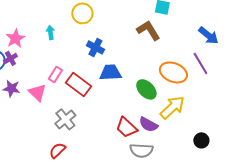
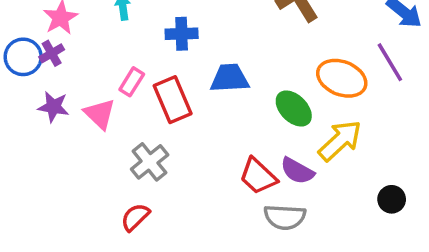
blue cross: (95, 47) -> (182, 34), moved, turned -30
red rectangle: (78, 84) -> (173, 100), turned 30

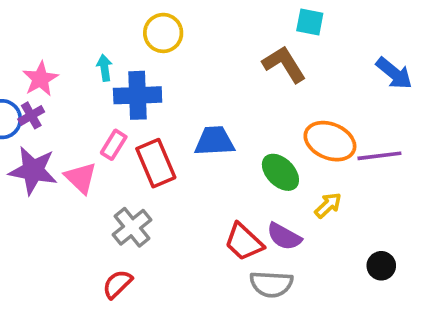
blue cross: (182, 34) -> (138, 95), moved, size x1.4
purple line: (390, 62) -> (379, 156), moved, turned -66
purple star: (53, 107) -> (33, 170), size x1.5
yellow arrow: (340, 141) -> (328, 205), size x0.6

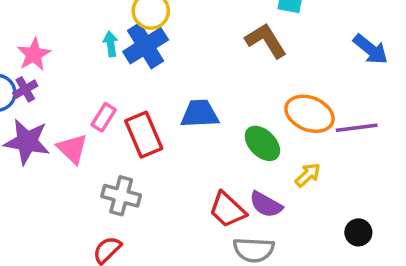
cyan arrow: (105, 68) -> (111, 44), moved
blue cross: (138, 95) -> (146, 46), moved, turned -30
gray cross: (132, 227) -> (121, 196), turned -36

